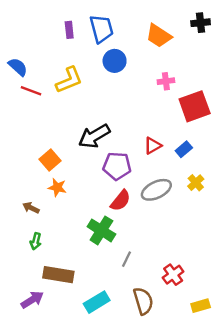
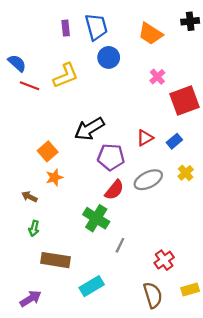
pink cross: (166, 81) -> (157, 77), turned -35
orange star: (57, 187) -> (54, 177), turned -30
purple arrow: (32, 300) -> (31, 299), moved
brown semicircle: (143, 301) -> (153, 295), moved

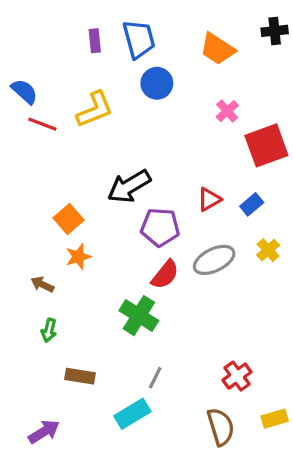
gray line: (120, 245) -> (155, 378), moved
brown rectangle: (55, 260) -> (80, 376), size x0.7

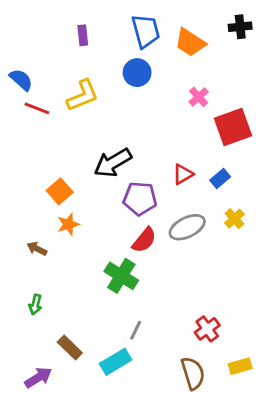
blue trapezoid: (139, 39) -> (146, 31), moved
green arrow: (49, 330) -> (35, 305), moved
brown rectangle: (80, 376) -> (70, 347), moved, turned 35

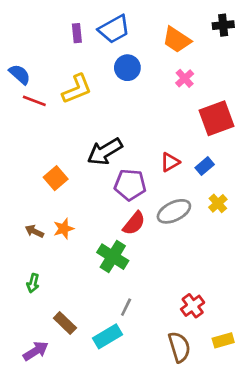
blue trapezoid: (146, 31) -> (114, 29), moved, turned 76
pink cross: (199, 97) -> (185, 78), moved
orange star: (68, 224) -> (64, 229), moved

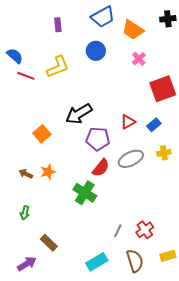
blue trapezoid: (114, 29) -> (103, 17), moved
yellow cross: (218, 203) -> (164, 153), turned 32
gray line: (126, 307) -> (118, 231), moved
cyan rectangle: (107, 336) -> (97, 262), moved

